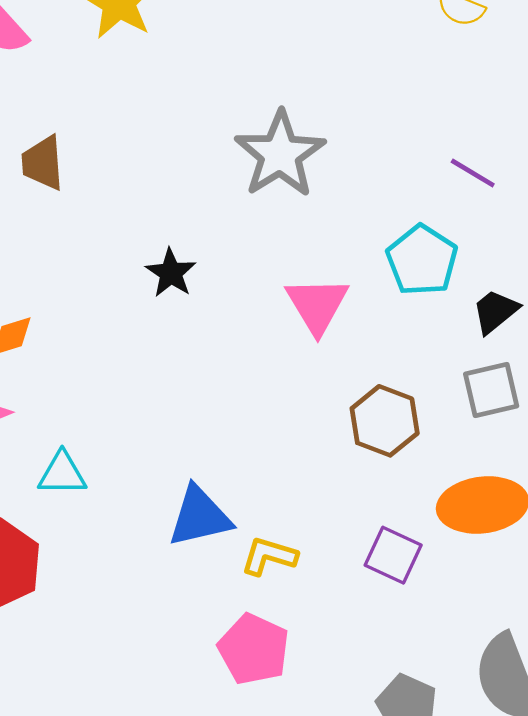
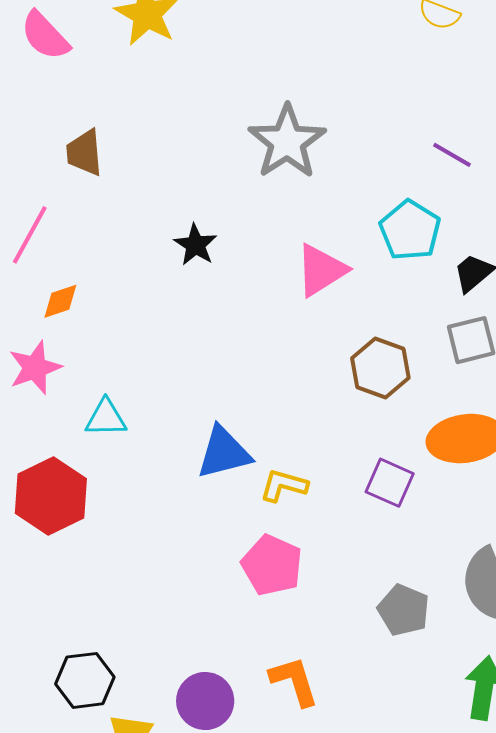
pink triangle: (317, 305) -> (321, 270), turned 30

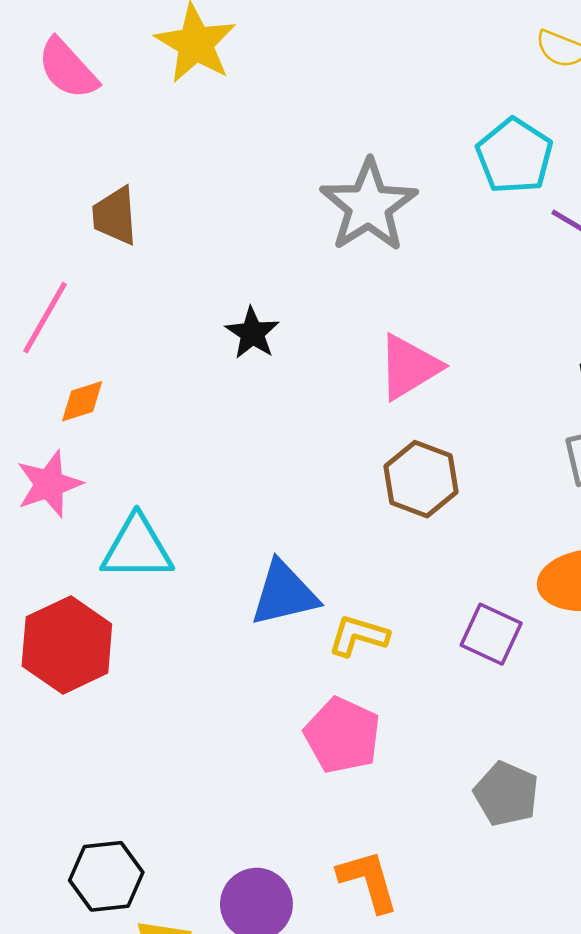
cyan pentagon: (410, 230) -> (515, 156), moved
brown hexagon: (380, 368) -> (421, 479), moved
cyan triangle: (106, 418) -> (137, 548), size x1.4

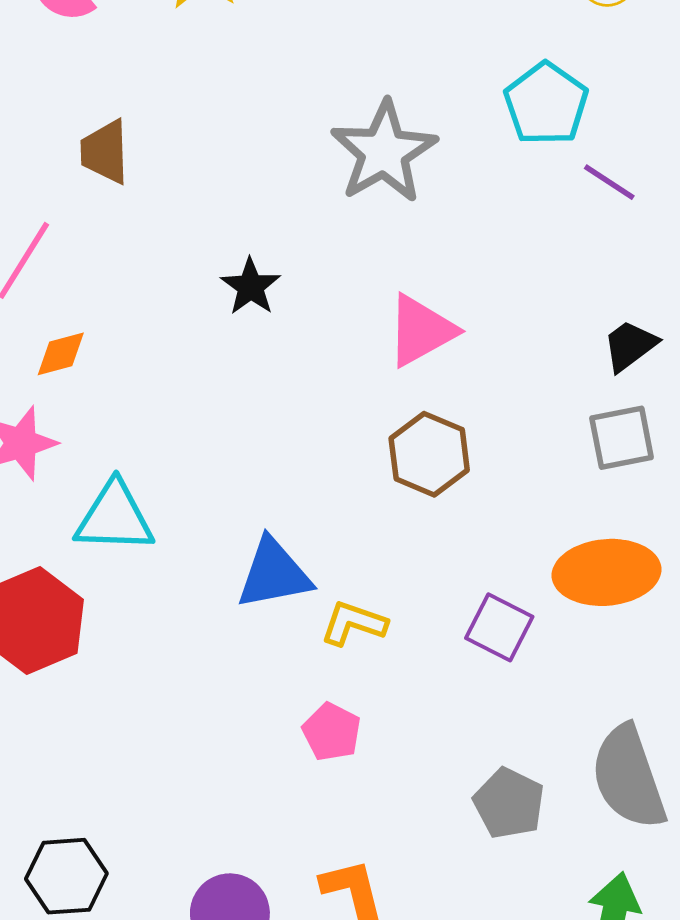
pink pentagon: (342, 735) -> (332, 732), size x0.7

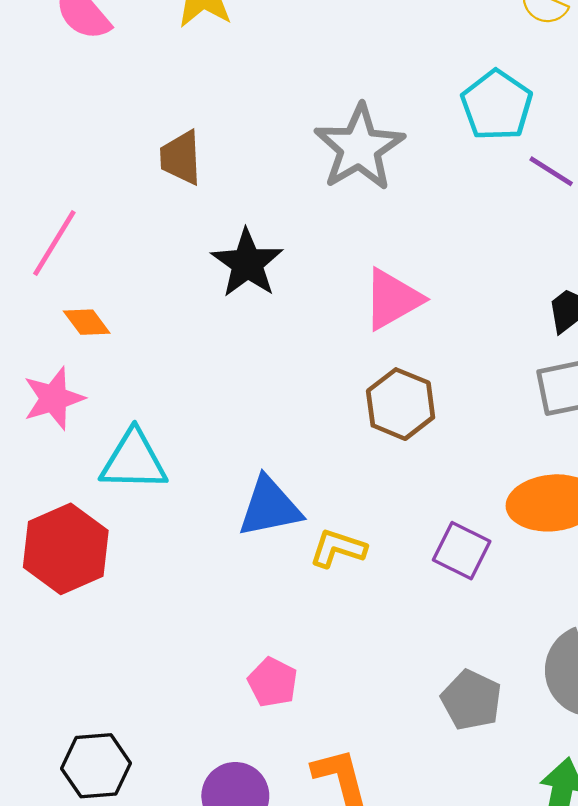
brown trapezoid: (105, 152) -> (181, 158), moved
black star: (251, 287) -> (247, 263), size x1.4
orange diamond: (61, 354) -> (87, 322), turned 69
pink pentagon: (332, 732) -> (273, 682), moved

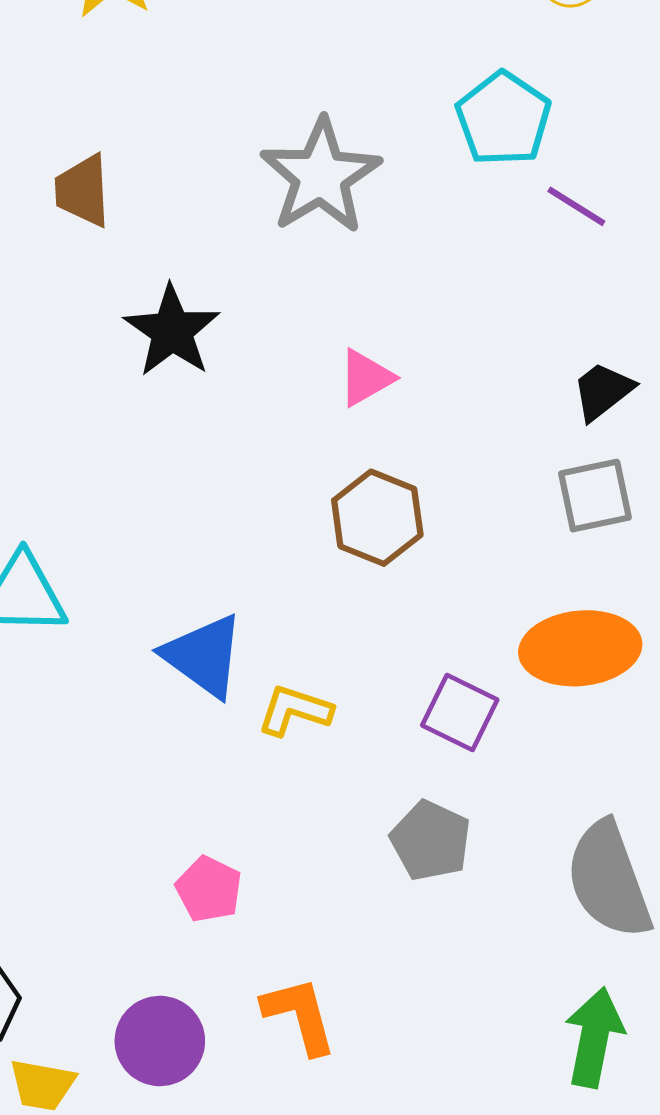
pink triangle: (392, 299) -> (366, 378), size x0.7
blue triangle: (270, 507) -> (204, 656), turned 48
gray pentagon: (471, 700) -> (431, 841), moved

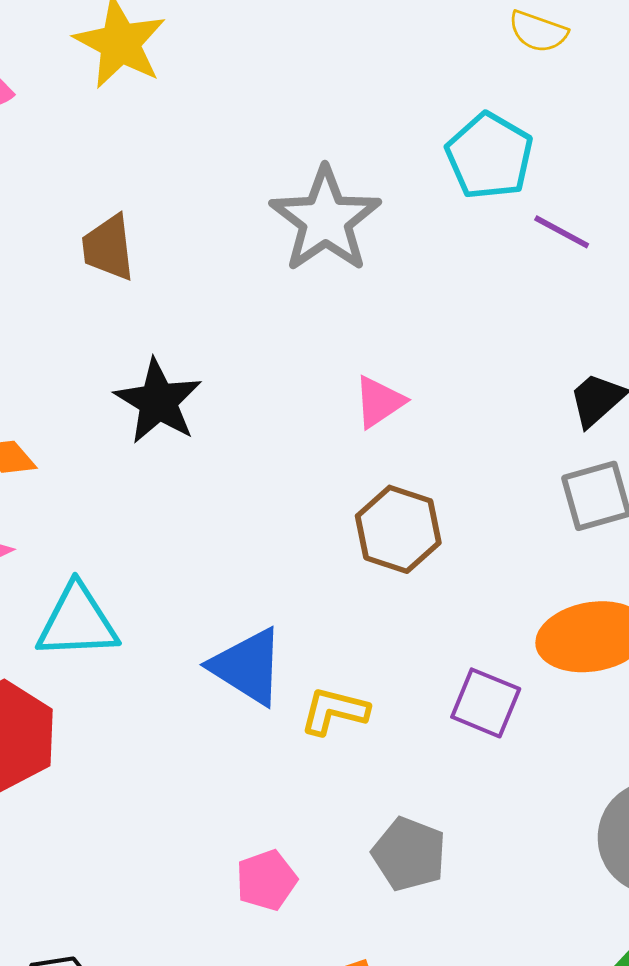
black star: (172, 331) -> (158, 401), moved
gray pentagon: (431, 841) -> (409, 854), moved
pink pentagon: (209, 889) -> (266, 880), turned 30

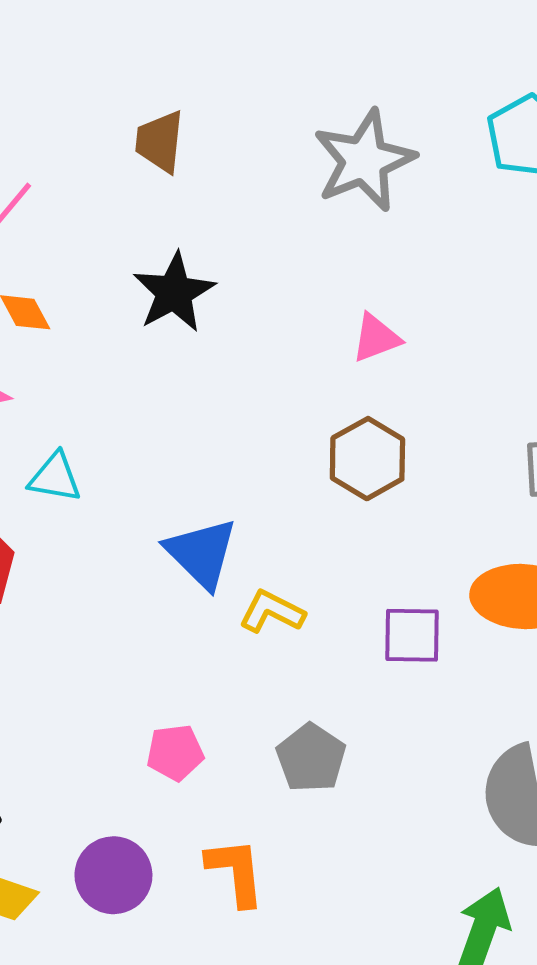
cyan triangle: (77, 622) -> (55, 477), size x0.7
purple square: (486, 703) -> (412, 635), turned -34

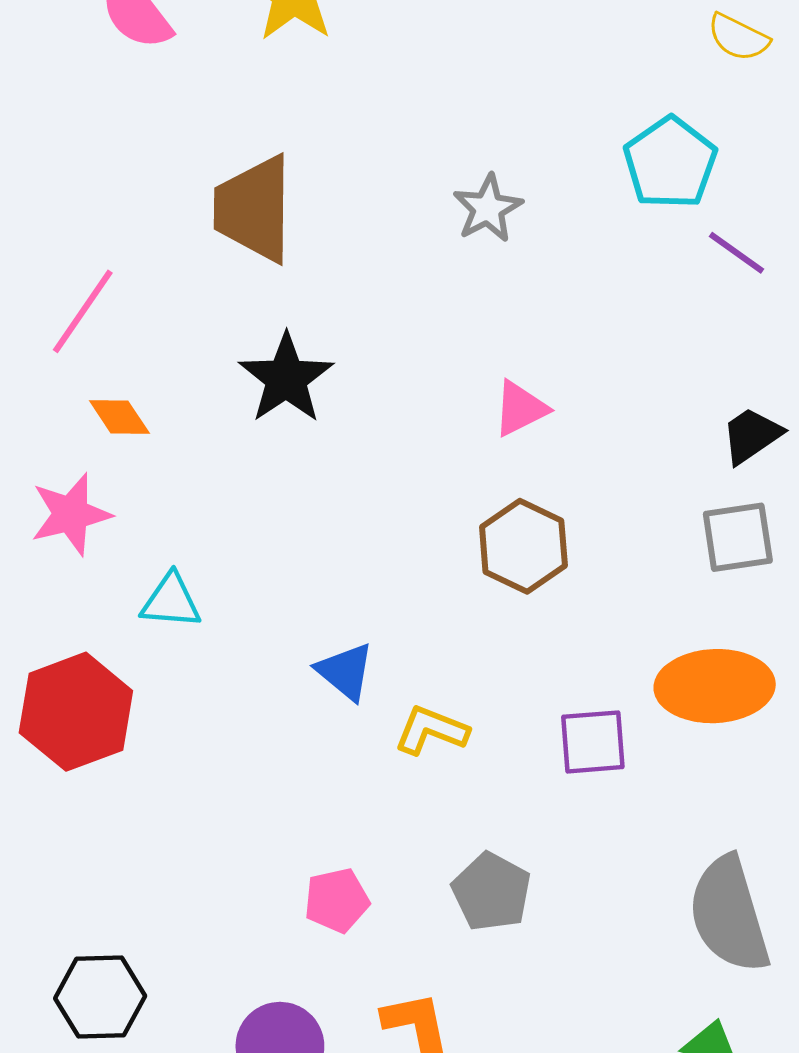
brown trapezoid: (160, 142) -> (254, 209), size x1.5
gray star: (364, 160) -> (488, 208), size x0.6
blue triangle: (201, 553) -> (345, 671), size x0.7

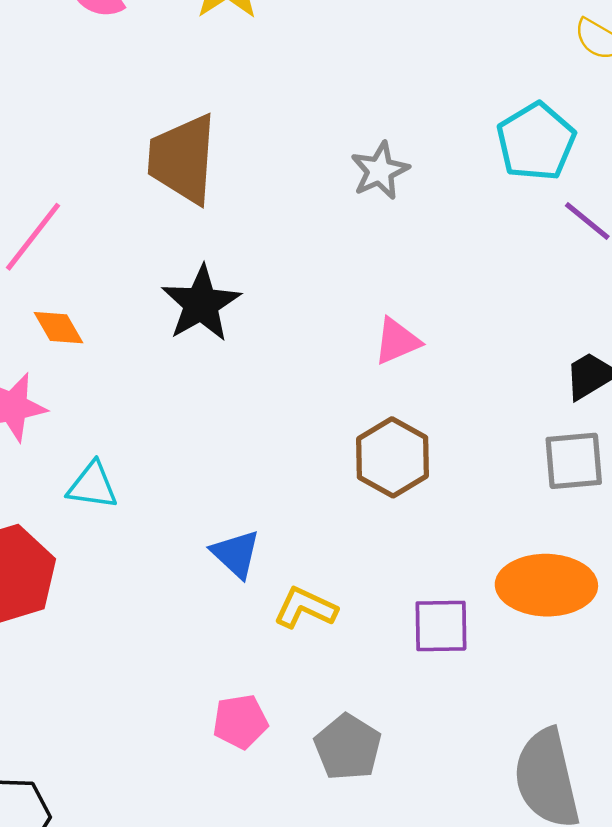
pink pentagon: (337, 900) -> (240, 722), moved

